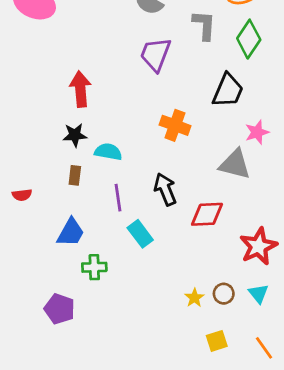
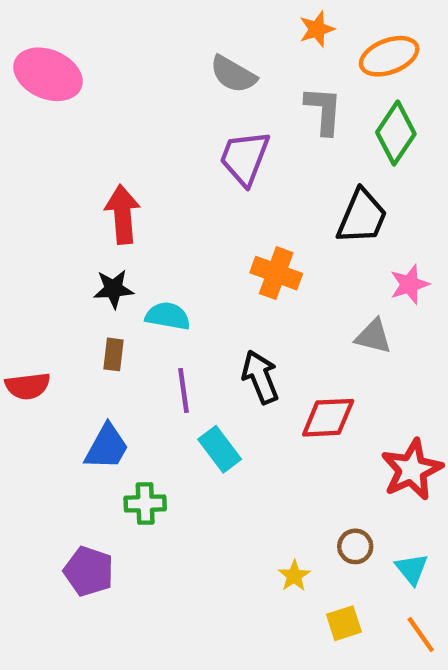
gray triangle: (235, 164) -> (373, 336), size x0.7
red semicircle: (22, 195) -> (28, 386), size x1.4
cyan triangle: (258, 294) -> (412, 569), moved
yellow star: (194, 298) -> (294, 576), moved

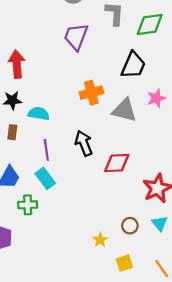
green diamond: (396, 133) -> (150, 25), turned 48
orange cross: (276, 273) -> (91, 93), turned -35
gray triangle: (373, 336) -> (124, 110), moved, size x1.4
cyan rectangle: (220, 449) -> (45, 178), moved
cyan triangle: (412, 569) -> (160, 223), moved

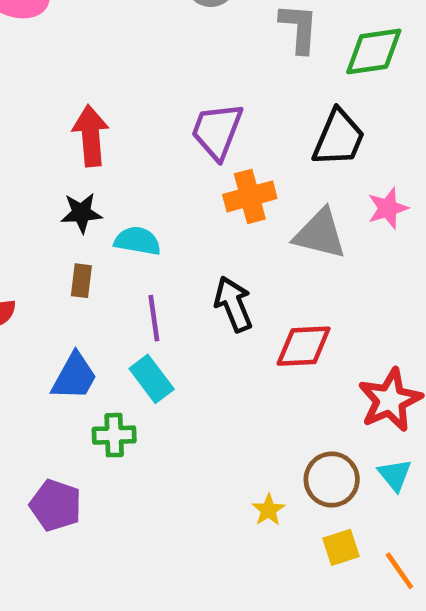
purple trapezoid: (76, 37) -> (217, 131), moved
brown circle: (130, 226) -> (332, 480), size x1.5
yellow square: (124, 263) -> (341, 547), moved

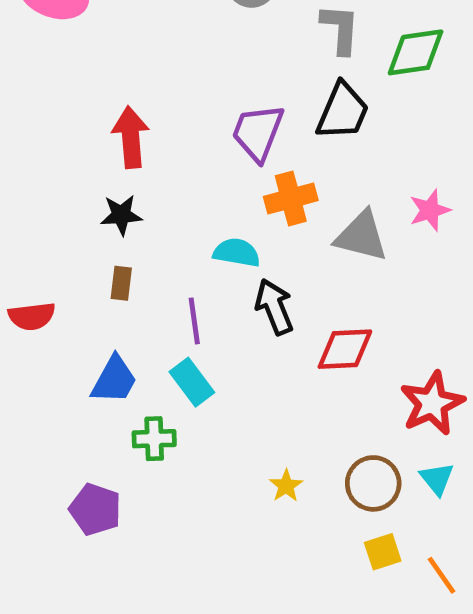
black trapezoid: (339, 138) -> (343, 111), moved
cyan semicircle: (137, 241) -> (237, 253), moved
yellow star: (268, 510) -> (286, 486), moved

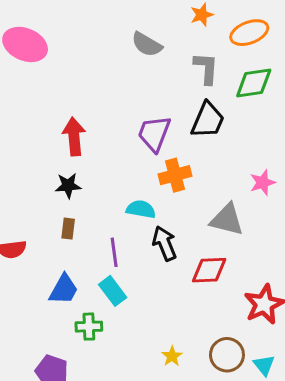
gray triangle: (361, 236) -> (227, 220), moved
cyan triangle: (437, 479) -> (264, 365), moved

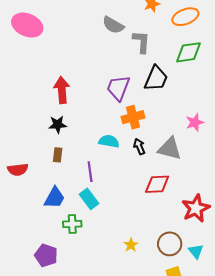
gray L-shape: (206, 68) -> (141, 42), moved
black arrow: (165, 243) -> (139, 147), moved, size x0.7

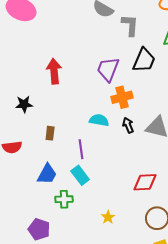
black star: (58, 125) -> (24, 104), moved
red diamond: (157, 184) -> (145, 182), moved
yellow star: (131, 245) -> (108, 217), moved

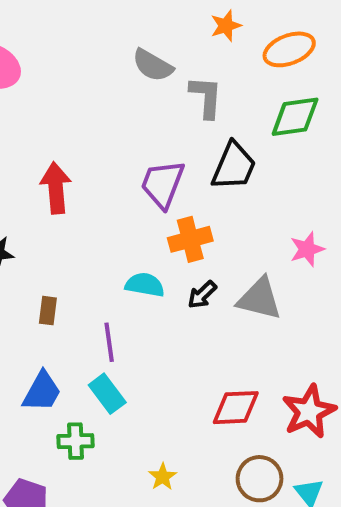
black arrow: (128, 125) -> (202, 295), turned -112

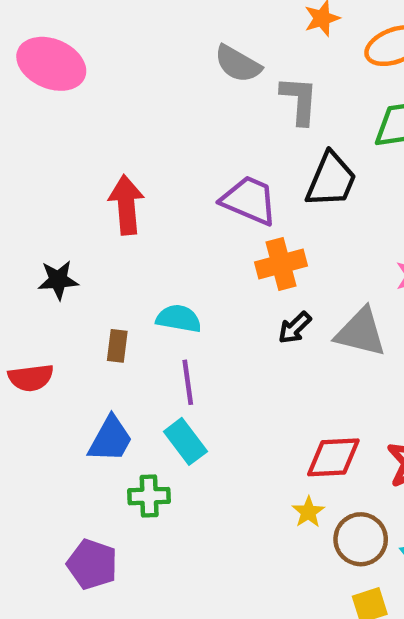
purple trapezoid: (163, 184) -> (249, 200), turned 92
cyan semicircle: (145, 285) -> (179, 319), moved
yellow star: (163, 477) -> (308, 512), moved

